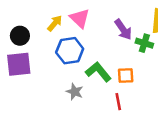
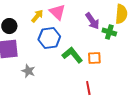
gray star: (75, 92) -> (28, 71), moved
red line: (118, 102) -> (88, 88), moved

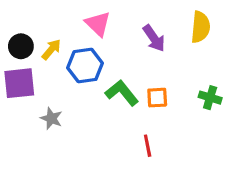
yellow arrow: (37, 16) -> (51, 49), moved
green cross: (109, 32) -> (210, 98), moved

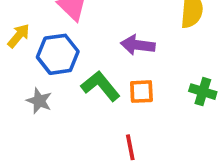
purple arrow: (154, 38) -> (138, 45), moved, turned 132
gray star: (51, 118) -> (39, 101), moved

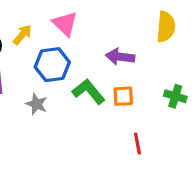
yellow arrow: (19, 36) -> (22, 35), moved
red line: (130, 147) -> (137, 143), moved

